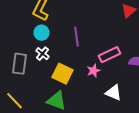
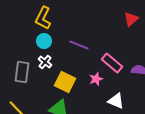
purple line: (76, 37) -> (79, 45), turned -60
pink rectangle: (110, 55) -> (112, 63), turned 65

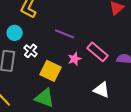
cyan circle: (44, 41) -> (15, 33), moved
pink star: (96, 79) -> (75, 59), moved

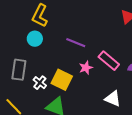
cyan circle: (15, 33) -> (35, 39), moved
white cross: (31, 51) -> (40, 83), moved

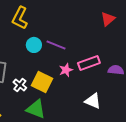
cyan circle: (35, 39) -> (34, 45), moved
pink rectangle: (109, 61) -> (89, 63), turned -60

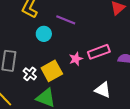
purple line: (56, 45) -> (66, 20), moved
yellow square: (42, 82) -> (52, 71), turned 35

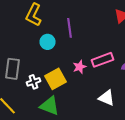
purple line: (66, 20) -> (70, 28), turned 60
white cross: (30, 74) -> (34, 82), turned 32

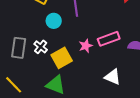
white cross: (34, 82) -> (41, 47), moved, turned -32

